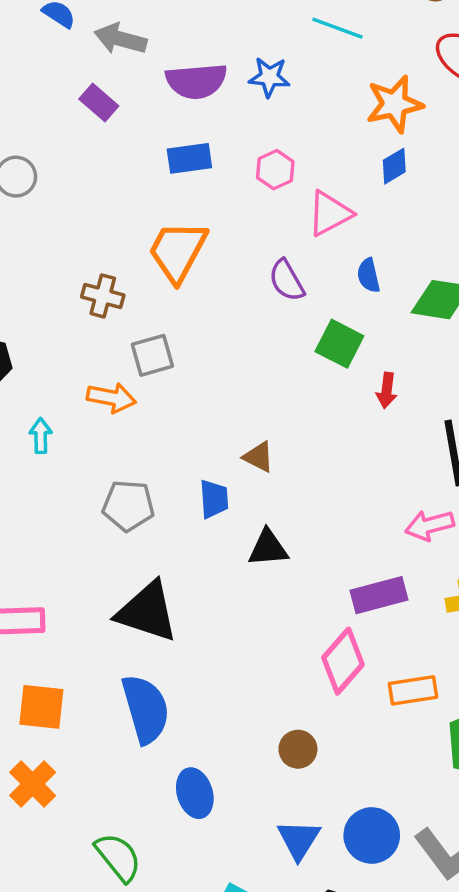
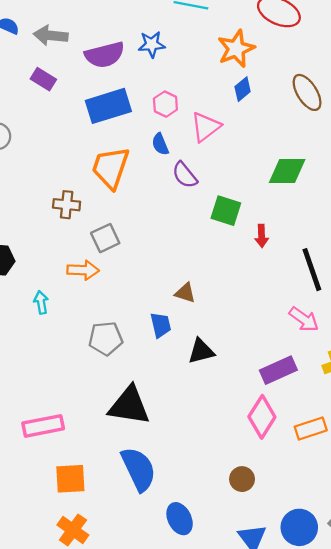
blue rectangle: (189, 158) -> (108, 106), size x1.5
blue semicircle: (369, 275) -> (160, 144), moved
pink arrow: (430, 525) -> (304, 319), turned -120

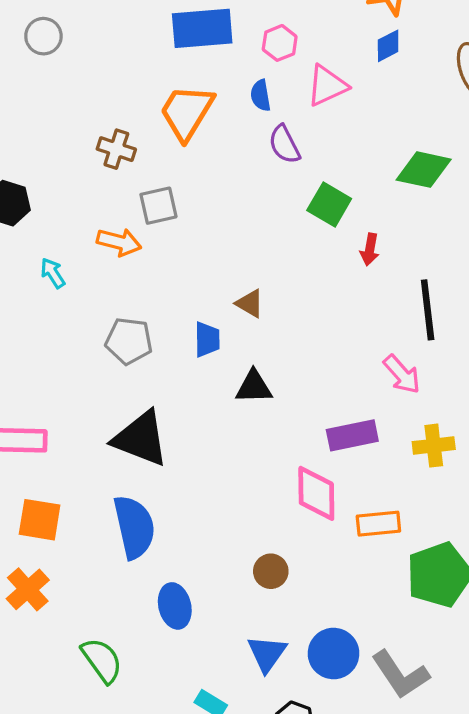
cyan arrow: (41, 302) -> (53, 273), turned -35
pink diamond: (262, 417) -> (316, 493), turned -45

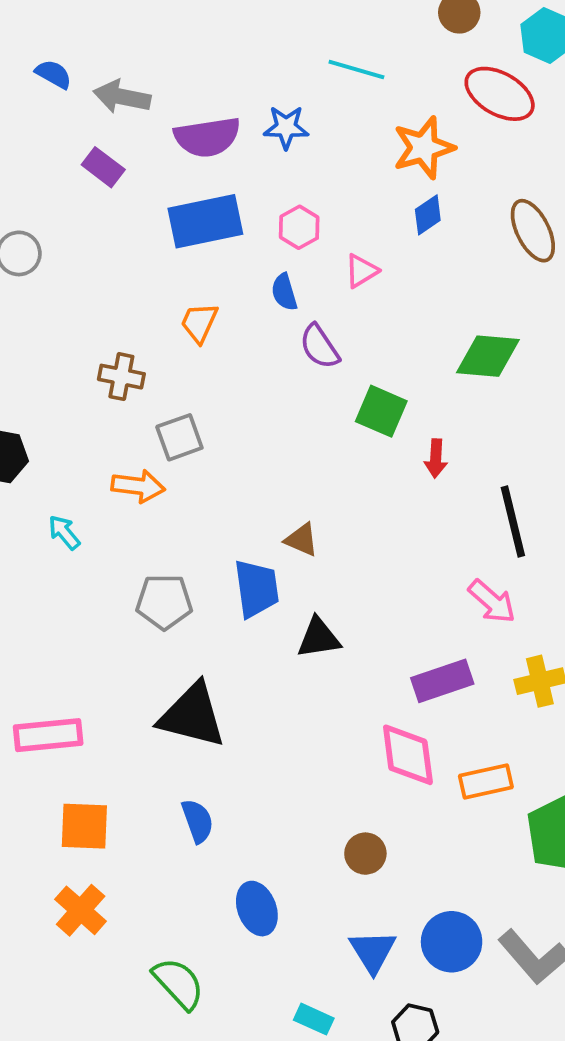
pink triangle: (327, 86) -> (361, 271), size x0.7
orange trapezoid: (187, 112) -> (199, 323), size x0.6
blue trapezoid: (207, 339) -> (256, 588), size x1.4
blue semicircle: (134, 527) -> (198, 821), size x0.6

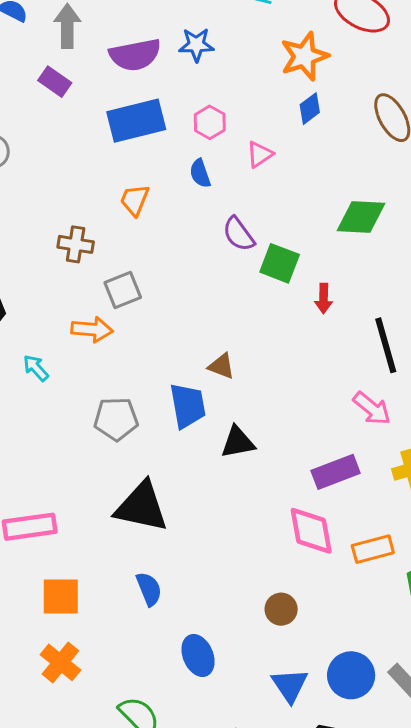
gray arrow: (122, 97) -> (67, 26), turned 81
purple semicircle: (319, 347) -> (239, 234), moved

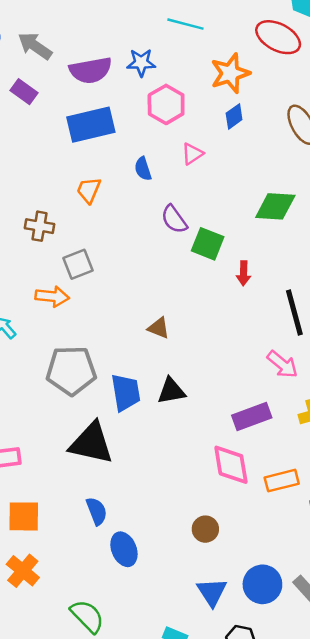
gray arrow: (67, 26) -> (35, 46), turned -56
pink hexagon: (210, 122) -> (166, 104), moved, size x1.4
blue trapezoid: (188, 406) -> (126, 392), moved
gray pentagon: (116, 419) -> (71, 370), size x1.4
blue ellipse: (198, 656) -> (124, 549), moved

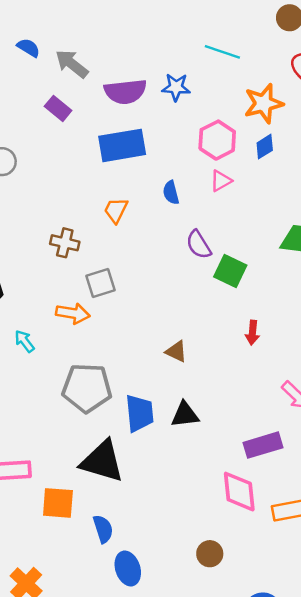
pink hexagon: (166, 104) -> (217, 140), moved
red arrow: (244, 273) -> (252, 333), moved
orange square: (24, 516) -> (58, 503), moved

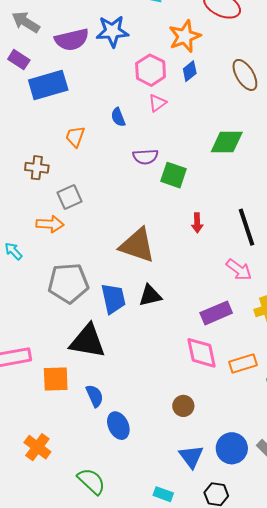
blue star: (176, 87) -> (112, 31), size x1.4
blue rectangle: (122, 145) -> (48, 85), moved
purple semicircle: (199, 245) -> (145, 157), turned -55
brown triangle: (176, 351) -> (137, 245), size x2.0

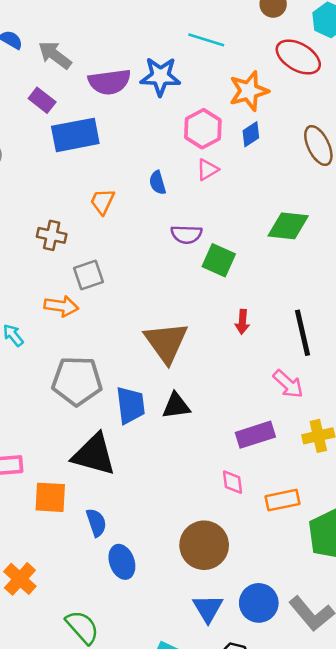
brown triangle: (137, 245) -> (166, 342), turned 30
pink diamond: (201, 353) -> (233, 482), size x0.6
brown circle: (183, 406) -> (204, 545), size x1.8

